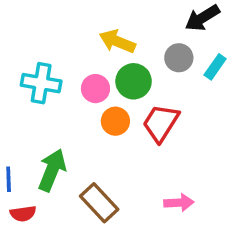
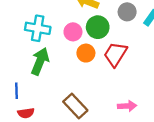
green arrow: (52, 170) -> (40, 61), moved

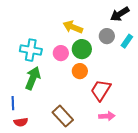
orange circle: (86, 53) -> (80, 71), moved
red trapezoid: (115, 54) -> (101, 90), moved

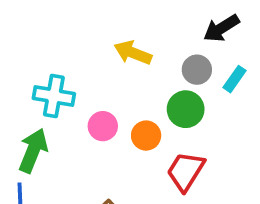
green circle: (82, 49) -> (186, 109), moved
pink circle: (61, 53) -> (103, 126), moved
green arrow: (33, 78) -> (33, 151), moved

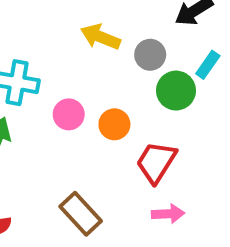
gray circle: (197, 70) -> (150, 55), moved
green circle: (186, 109) -> (176, 91), moved

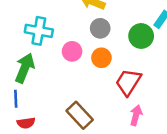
gray circle: (150, 55) -> (100, 28), moved
pink arrow: (168, 214) -> (136, 115), turned -72

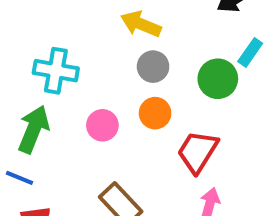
pink circle: (72, 51) -> (102, 125), moved
blue line: (16, 99) -> (19, 178), turned -66

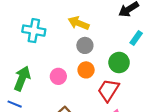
cyan cross: (56, 71) -> (34, 31), moved
green circle: (218, 79) -> (119, 63), moved

